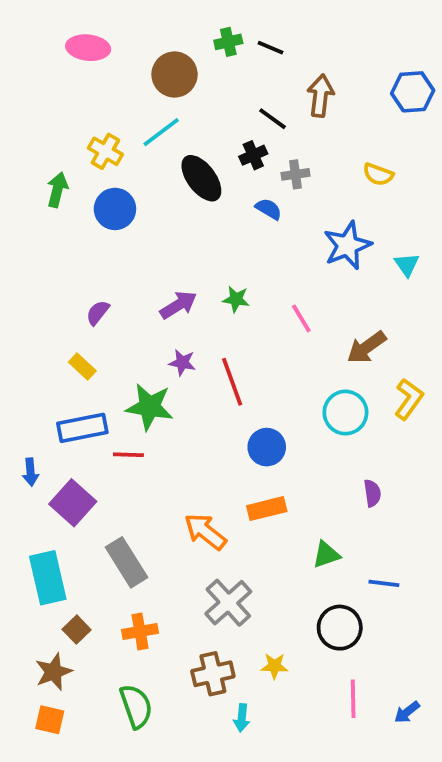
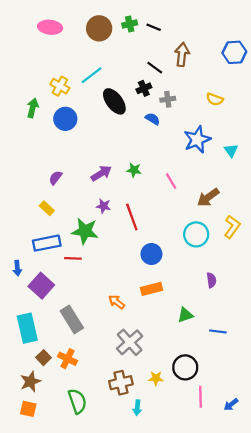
brown circle: (175, 75) -> (99, 28), moved
orange arrow: (205, 532) -> (117, 302), size x0.7
black circle: (340, 628) -> (185, 367), moved
orange cross: (140, 631) -> (68, 359), moved, turned 36

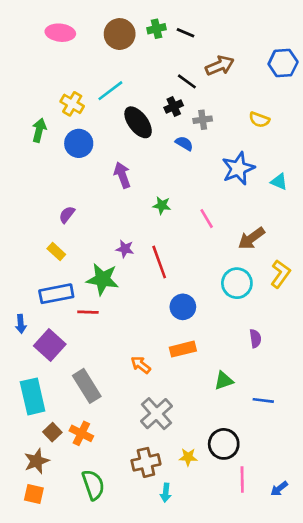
brown arrow: (182, 55) -> (220, 66), turned 60
cyan triangle: (231, 150) -> (279, 182), turned -32
purple arrow: (101, 173) -> (122, 175), moved, turned -78

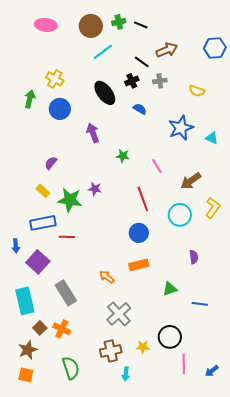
cyan line: (110, 91) -> (103, 52), moved
gray cross: (203, 120) -> (160, 81), moved
red line: (159, 262) -> (143, 199), moved
green star: (102, 279) -> (70, 200), moved

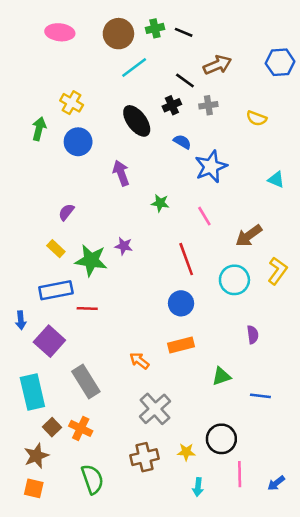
blue star: (181, 128) -> (211, 167), moved
cyan arrow: (126, 374) -> (198, 487), moved

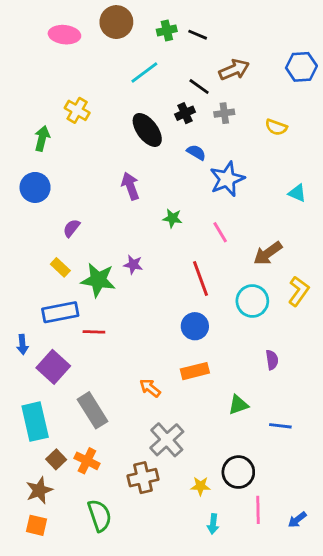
brown circle: (118, 34) -> (116, 22), moved
blue circle: (78, 142) -> (35, 187), moved
brown cross: (145, 457) -> (143, 478), moved

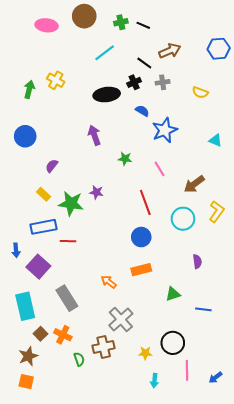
black ellipse: (147, 130) -> (107, 95), turned -60
green arrow: (42, 138) -> (29, 89), moved
green semicircle: (100, 515) -> (79, 359), moved, size x0.6

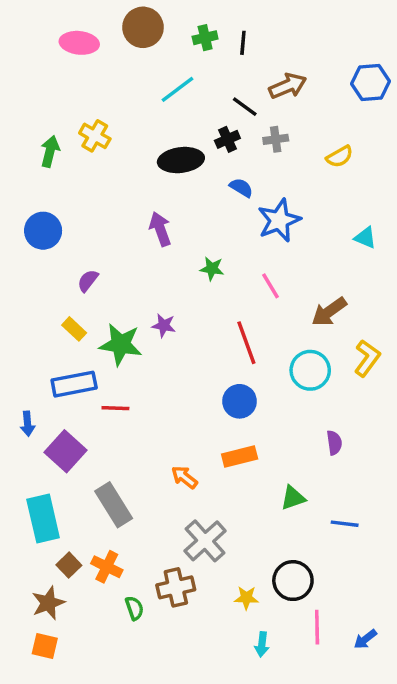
black line: (143, 25) -> (243, 43), turned 72
yellow semicircle: (200, 92) -> (339, 157), turned -49

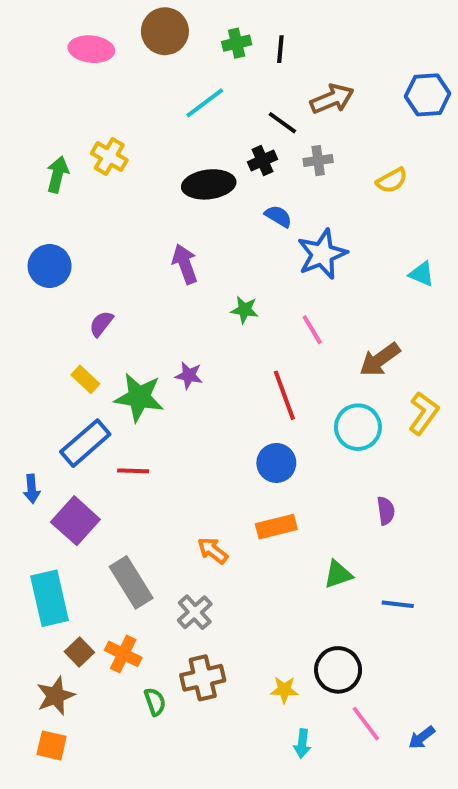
blue rectangle: (74, 384) -> (85, 443), turned -30
gray cross: (205, 541) -> (195, 612), moved, size x0.7
pink line: (317, 627) -> (366, 724), turned -36

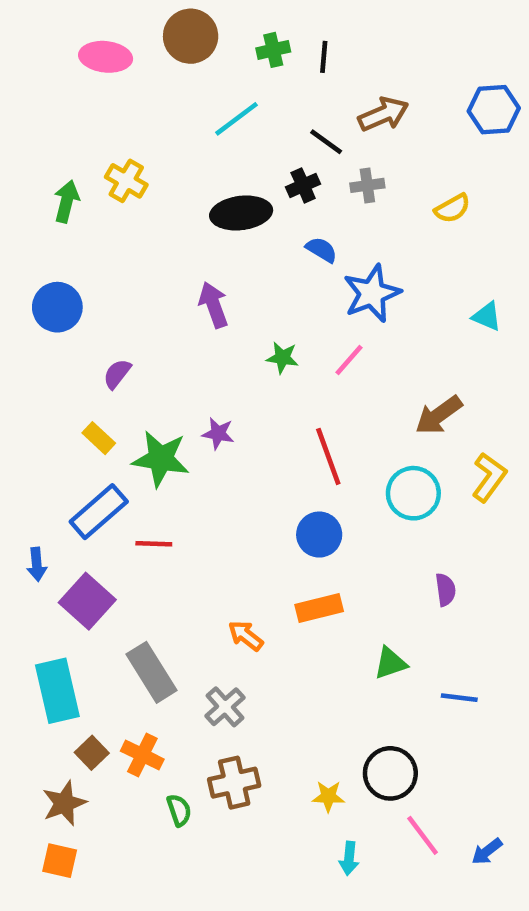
pink line: (312, 330) -> (349, 360), moved, turned 72

